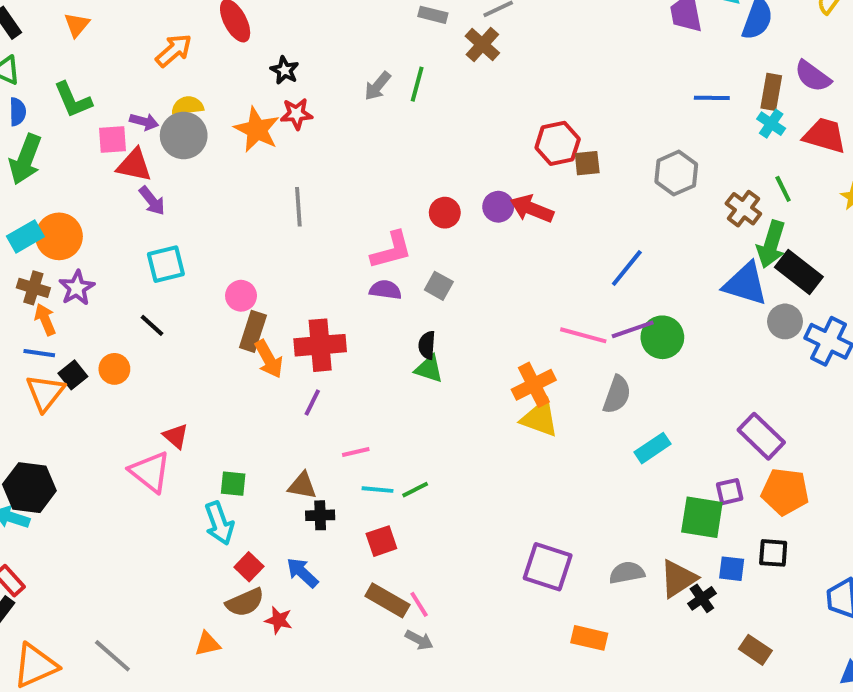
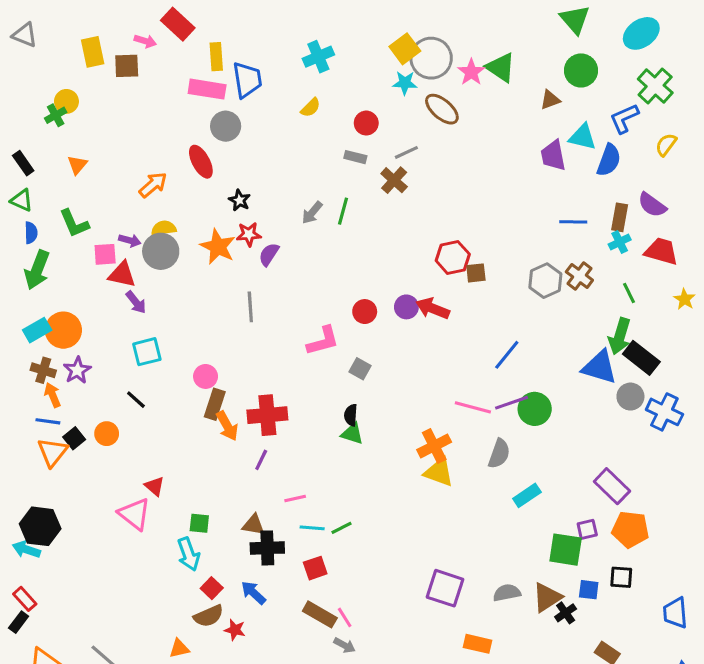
cyan cross: (771, 124) -> (620, 242), turned 30
brown cross: (743, 209) -> (579, 276), moved
purple semicircle: (385, 290) -> (269, 254), moved, turned -65
black cross: (320, 515) -> (267, 548), size x1.5

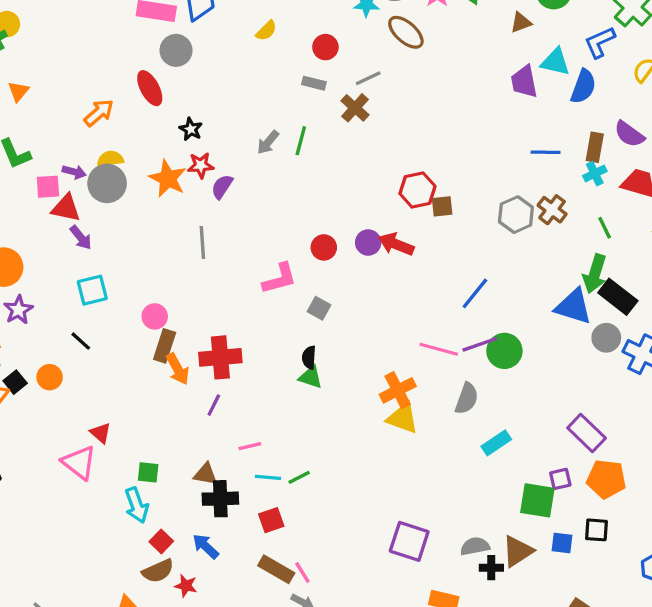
black cross: (566, 613) -> (491, 568), moved, turned 35

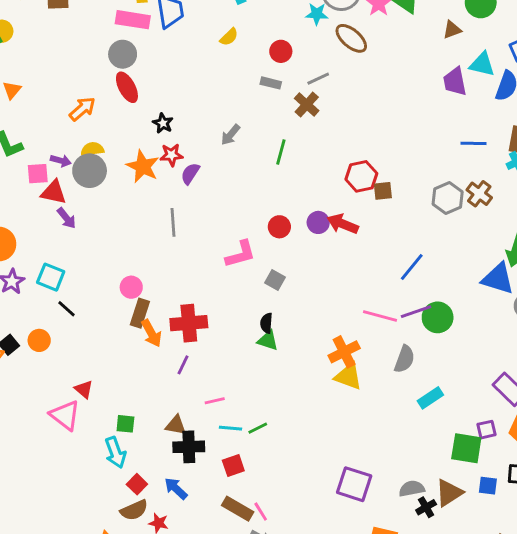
gray circle: (176, 50) -> (123, 54), moved
green line: (301, 141) -> (281, 152), moved
cyan square: (92, 290) -> (51, 277), moved, turned 36
black cross: (491, 568) -> (426, 507), turned -30

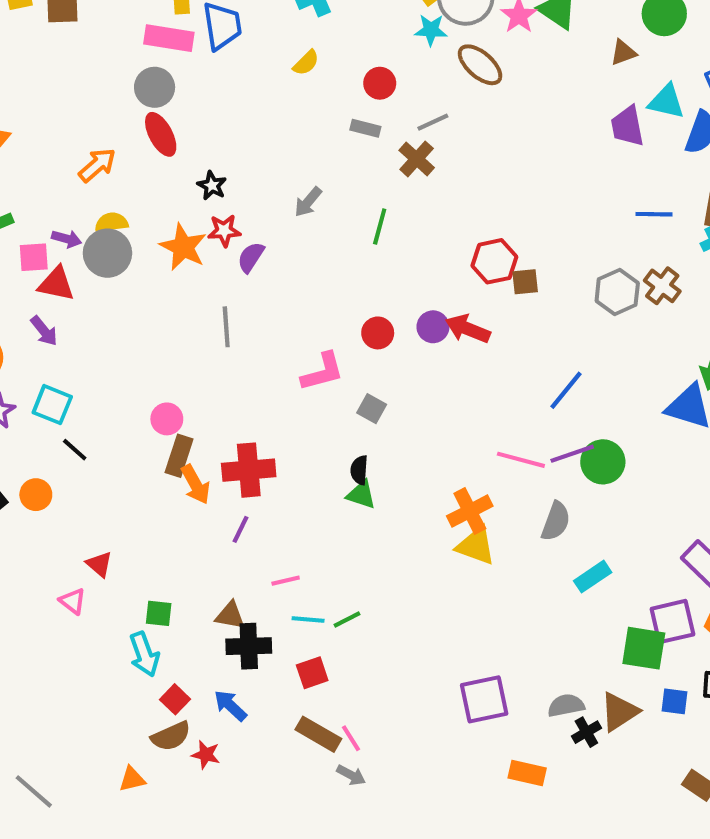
purple arrow: (67, 218) -> (44, 331), moved
pink triangle: (65, 415) -> (73, 601), size x0.6
purple square: (486, 430) -> (672, 622), size x1.6
purple square: (354, 484) -> (484, 699), turned -30

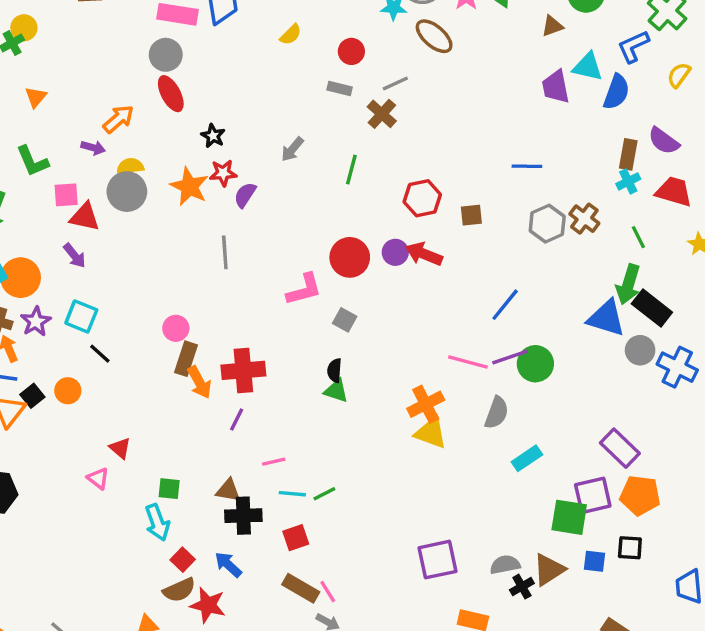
blue line: (654, 214) -> (527, 166), moved
purple arrow: (67, 239) -> (93, 148), moved
red hexagon: (494, 261) -> (422, 198), moved
red circle: (378, 333) -> (350, 257), size x1.5
red star: (206, 755) -> (208, 605), size x1.5

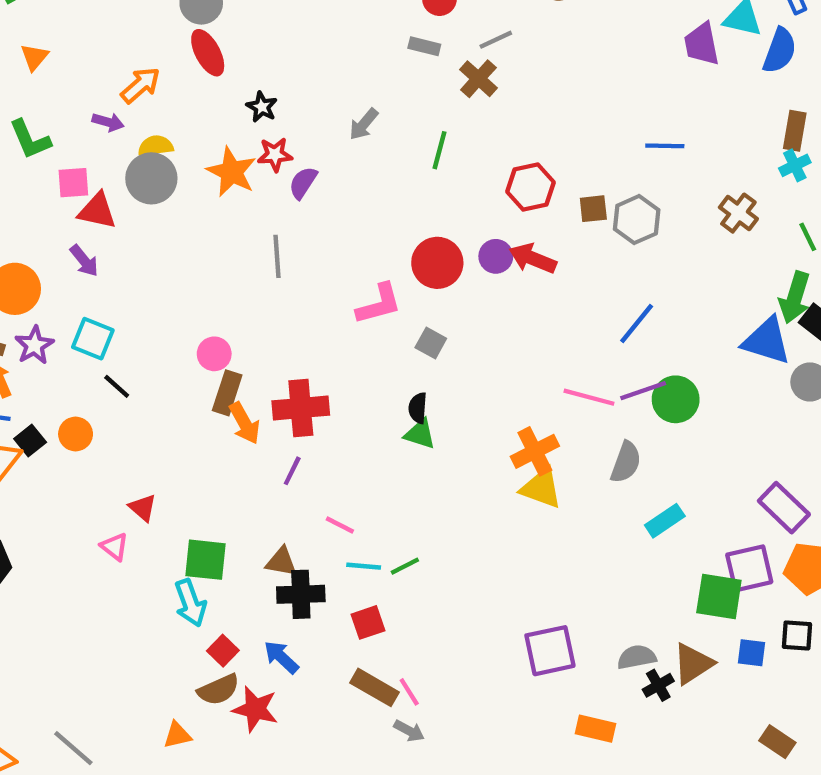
gray hexagon: (547, 224) -> (637, 220), moved
pink line: (274, 462) -> (340, 525), turned 40
green square: (169, 489) -> (206, 560), size x1.5

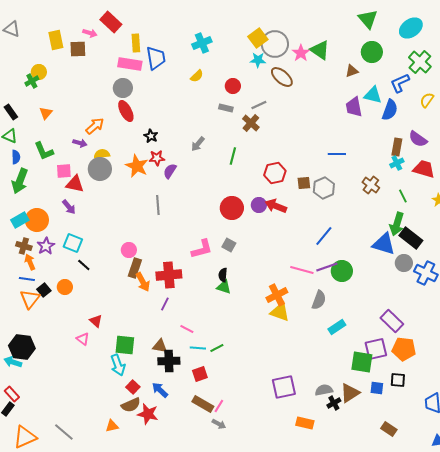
pink L-shape: (379, 304) -> (202, 249), moved
pink line: (409, 692) -> (219, 406), turned 64

